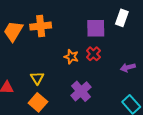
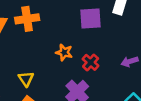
red cross: (93, 54) -> (91, 62), moved

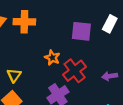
red cross: (91, 62) -> (75, 71), size x1.5

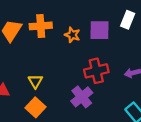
orange star: (52, 58) -> (72, 35), moved
red cross: (75, 71) -> (96, 71), turned 30

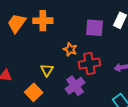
orange star: (72, 35) -> (70, 49), moved
yellow triangle: (35, 81) -> (47, 70), moved

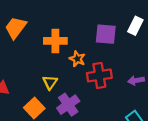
orange cross: (43, 21) -> (55, 41), moved
purple cross: (75, 86) -> (68, 105), moved

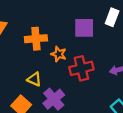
yellow triangle: (50, 82) -> (34, 79), turned -35

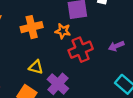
orange star: (59, 54) -> (63, 31), moved

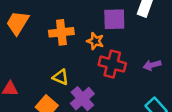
red cross: (81, 50) -> (112, 64), turned 30

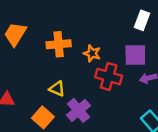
purple square: (114, 19) -> (135, 55), moved

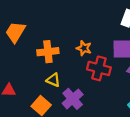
orange cross: (59, 44) -> (48, 52), moved

